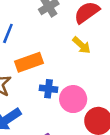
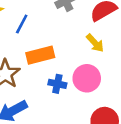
pink circle: (73, 99) -> (87, 78), moved

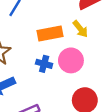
orange rectangle: (40, 55) -> (50, 33), moved

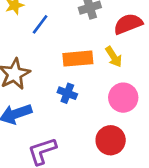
pink circle: (71, 60) -> (123, 98), moved

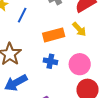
pink circle: (123, 98) -> (80, 64), moved

